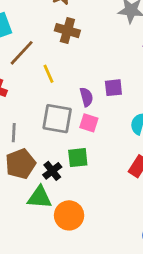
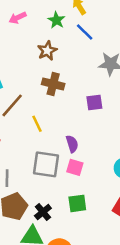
purple square: (113, 88) -> (94, 102), moved
green square: (78, 158) -> (77, 203), moved

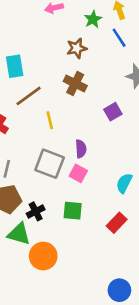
purple square: (94, 102) -> (113, 112), turned -35

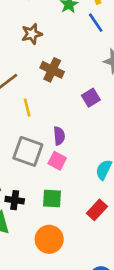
brown star: (77, 48) -> (32, 34), moved
black cross: (36, 211) -> (15, 200), turned 36
orange circle: (43, 256) -> (49, 239), moved

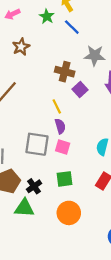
brown cross: (52, 70) -> (65, 72), moved
yellow line: (27, 108) -> (57, 106), moved
black cross: (15, 200) -> (34, 186), turned -32

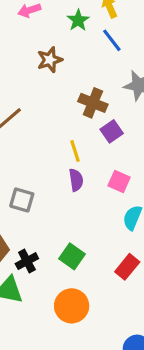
brown star: (21, 47) -> (50, 60), moved
gray square: (37, 144) -> (22, 200), moved, size x0.7
pink square: (63, 147) -> (119, 182), moved
green square: (64, 179) -> (72, 256), turned 35

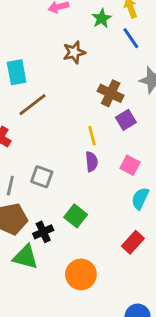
green square: (72, 256) -> (76, 216), moved

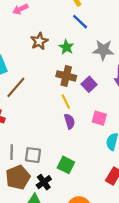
green star: (102, 18) -> (66, 47), moved
brown cross: (111, 93) -> (66, 76), moved
gray square: (42, 177) -> (33, 155), moved

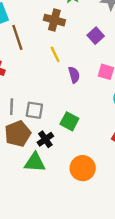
brown cross: (66, 76) -> (54, 20), moved
brown line: (16, 87) -> (17, 37), turned -60
yellow line: (66, 102) -> (55, 54), moved

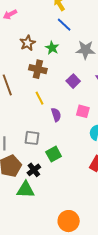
gray square: (34, 110) -> (32, 138), moved
green square: (69, 121) -> (54, 154), turned 35
orange circle: (83, 168) -> (69, 221), moved

